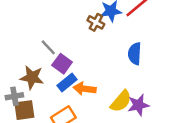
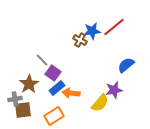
blue semicircle: (135, 54) -> (126, 65), moved, turned 48
brown star: (32, 77) -> (29, 84), turned 30
purple star: (138, 105) -> (114, 90), moved

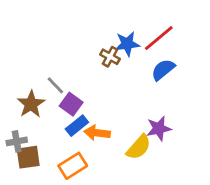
blue semicircle: (126, 65) -> (163, 70), moved
brown star: (29, 84) -> (31, 104), moved

